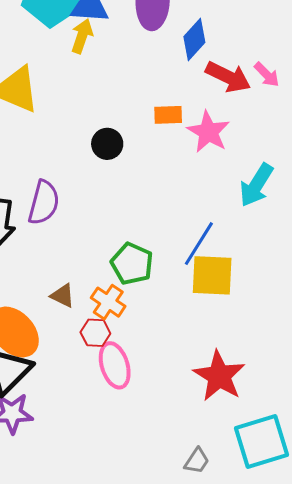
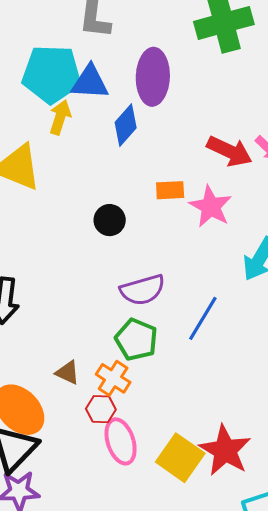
yellow arrow: (82, 36) -> (60, 117), moved
blue diamond: (194, 40) -> (126, 125), moved
purple semicircle: (44, 203) -> (143, 290), moved, turned 60
yellow square: (212, 275) -> (180, 458), moved, turned 33

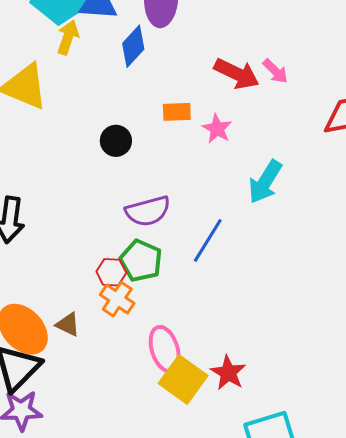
pink star: (211, 207) -> (217, 129), size x0.7
brown triangle: (67, 372) -> (68, 324), moved
red hexagon: (101, 409) -> (111, 272), moved
pink ellipse: (121, 441) -> (165, 349), moved
red star: (225, 450) -> (228, 373), size x0.7

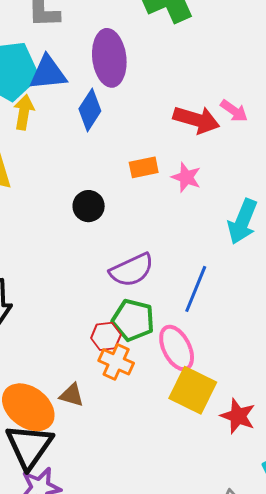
pink ellipse: (165, 349) -> (177, 348), moved
yellow square: (183, 379) -> (193, 390), moved

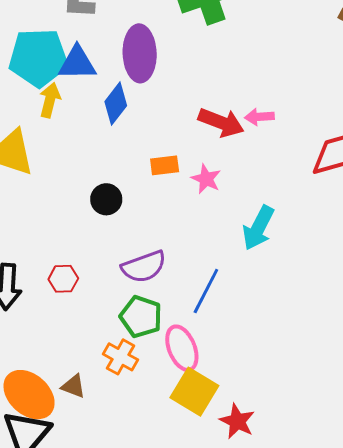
pink arrow: (234, 111) -> (259, 117), turned 136
red hexagon: (106, 336) -> (63, 279), moved

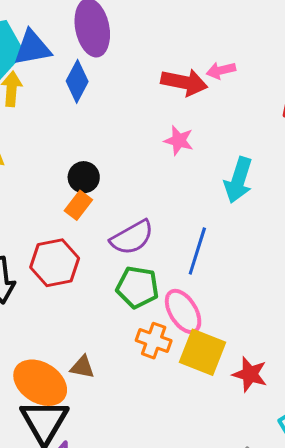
orange rectangle: (165, 165) -> (78, 205), moved, turned -36
red hexagon: (63, 279) -> (55, 263), size x1.6
orange cross: (120, 357) -> (154, 341), moved

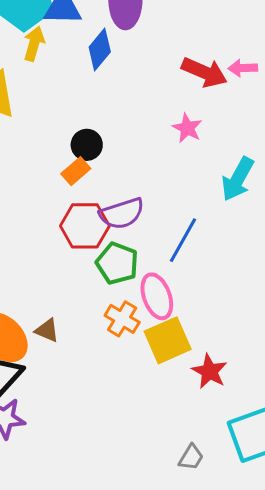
red hexagon: (55, 263) -> (85, 226), moved
yellow square: (203, 352) -> (168, 340), turned 33

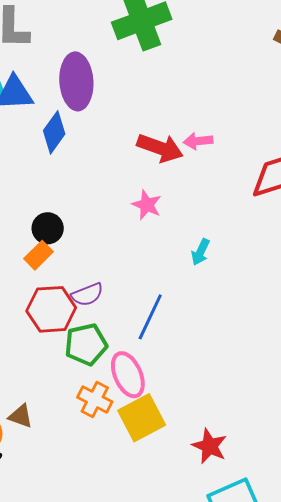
cyan arrow: (238, 179) -> (200, 252), size x0.6
purple semicircle: (122, 214) -> (87, 294), size x0.7
green pentagon: (117, 263) -> (86, 344), turned -30
red star: (209, 371) -> (209, 446), moved

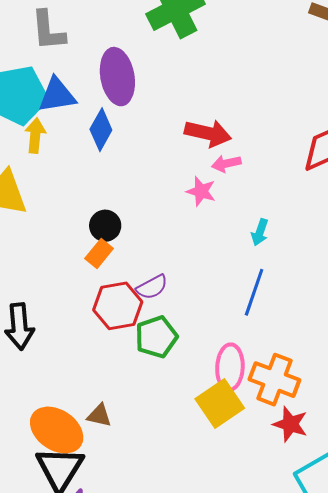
pink arrow: (198, 141) -> (226, 163), moved
blue line: (150, 317) -> (254, 292), moved
pink ellipse: (128, 375) -> (230, 367), moved, turned 33
orange cross: (95, 400) -> (274, 380), moved, size x1.4

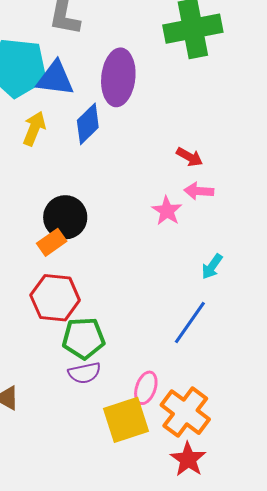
red arrow: (208, 133) -> (190, 157), size x0.6
yellow arrow: (35, 136) -> (34, 129), moved
black circle: (105, 226) -> (65, 217), size x1.4
purple semicircle: (152, 287) -> (84, 373), moved
pink ellipse: (230, 367) -> (146, 388), size x0.7

